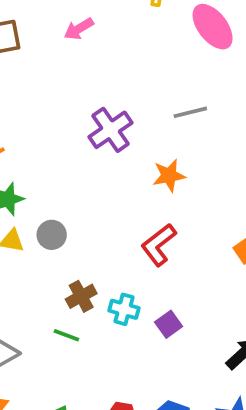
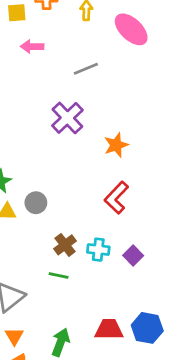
pink arrow: (79, 29) -> (32, 47), turned 40
gray line: (190, 112) -> (86, 69), moved

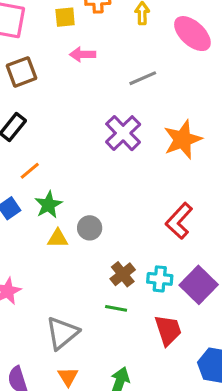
orange star: (116, 145) -> (183, 140), moved, size x1.4
purple square: (133, 256) -> (199, 285), size x1.6
red trapezoid: (109, 330) -> (168, 330), moved, turned 72

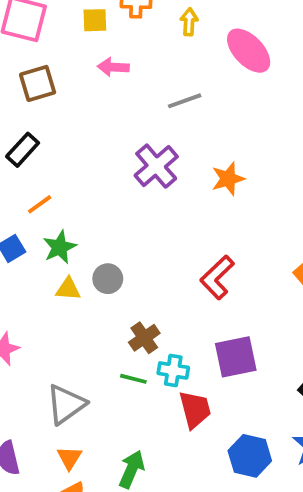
orange star: (183, 140) -> (228, 179), size x0.7
cyan cross: (160, 279) -> (173, 370), moved
purple square: (199, 285) -> (236, 357), turned 30

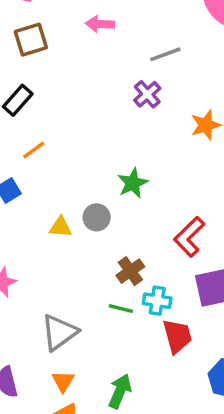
purple cross: (156, 166) -> (147, 94), moved, size x0.7
green star: (60, 247) -> (133, 183), moved
red L-shape: (217, 277) -> (189, 237), moved

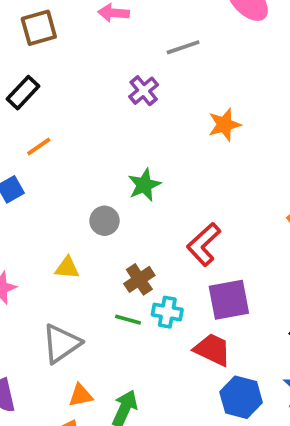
purple cross: (147, 94) -> (144, 91), moved
yellow triangle: (60, 227) -> (67, 268), moved
red trapezoid: (177, 336) -> (212, 350), moved, turned -51
orange triangle: (63, 381) -> (81, 395), moved, turned 45

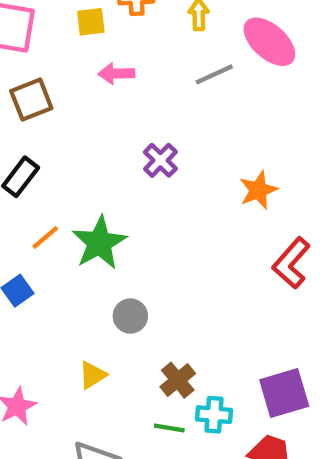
gray line: (183, 47) -> (214, 74), moved
green star: (144, 185) -> (99, 243), moved, size x1.4
red L-shape: (204, 244) -> (291, 263), moved
yellow triangle: (67, 268) -> (92, 375), turned -32

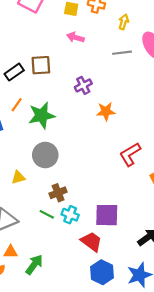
brown square: (31, 100) -> (41, 65), moved
orange star: (258, 190) -> (106, 111), moved
orange line: (45, 238) -> (17, 105), turned -32
gray circle: (130, 316) -> (45, 155), size x1.5

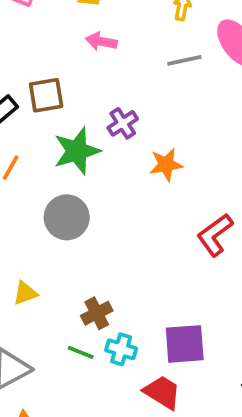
green star: (42, 115) -> (77, 151), moved
gray circle: (45, 155) -> (67, 217), moved

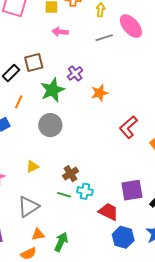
purple square: (185, 344) -> (132, 190), moved

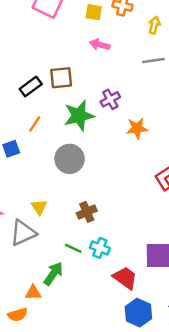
yellow triangle: (32, 167) -> (39, 207), turned -48
brown cross: (71, 174) -> (87, 212), moved
gray triangle: (28, 207) -> (23, 233), moved
green arrow: (61, 242) -> (53, 274), moved

